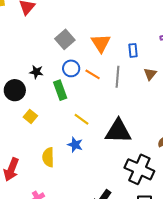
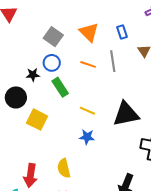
blue circle: (71, 68) -> (52, 63), moved
yellow square: (30, 116) -> (37, 120), size x1.5
yellow semicircle: (48, 157) -> (64, 168), moved

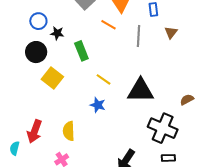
blue circle: (52, 63) -> (38, 21), moved
orange line: (88, 64) -> (108, 25), moved

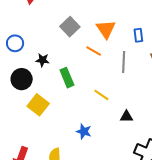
blue circle: (38, 21) -> (15, 43), moved
yellow line: (104, 79) -> (101, 95), moved
black triangle: (141, 91) -> (126, 117), size x0.5

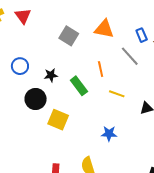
orange triangle: (106, 29) -> (104, 29), turned -30
blue rectangle: (138, 35) -> (142, 35), moved
orange line: (94, 51) -> (101, 69), moved, turned 63
gray line: (124, 62) -> (130, 56), turned -30

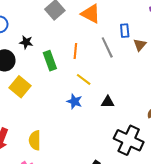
blue star: (109, 134) -> (74, 101), moved

